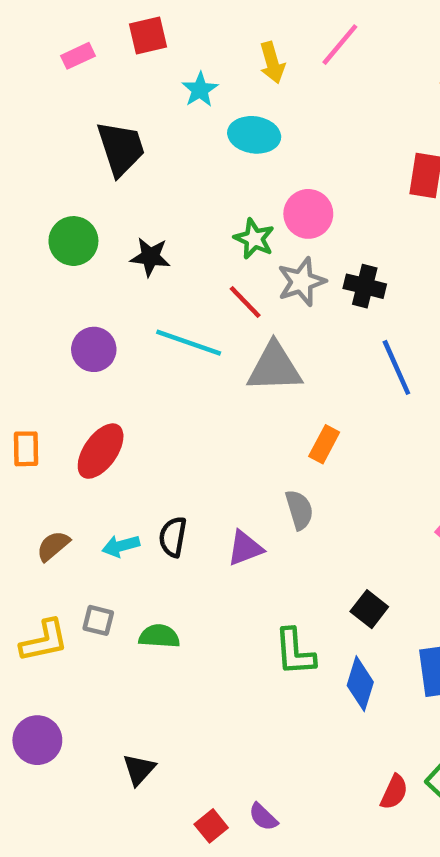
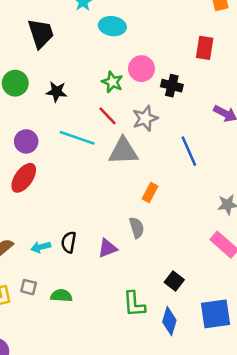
gray star: (302, 282) -> (145, 118), moved
black cross: (365, 286) -> (172, 86), moved
red ellipse: (101, 451) -> (24, 178), moved

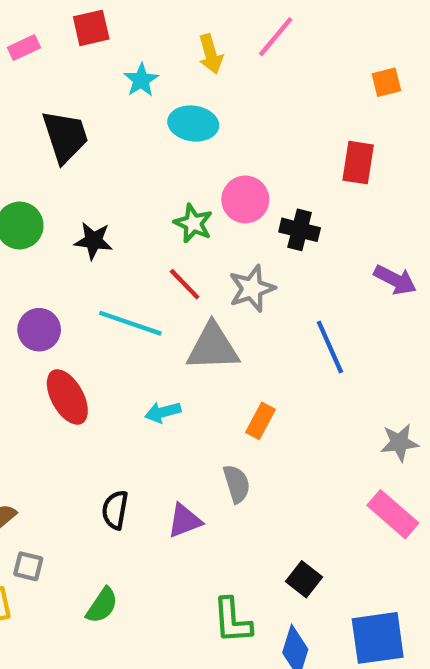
red ellipse: (24, 178) -> (67, 397), moved, turned -64
cyan arrow: (41, 247) -> (163, 412), moved
gray square: (29, 287) -> (28, 566), moved
green semicircle: (61, 296) -> (102, 605), turned 120

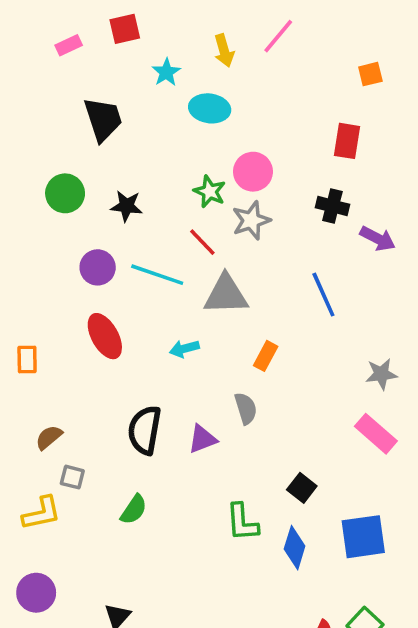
black cross: (300, 230) -> (332, 206), moved
gray star: (252, 288) -> (251, 220), moved
purple circle: (39, 330) -> (98, 267), moved
black semicircle: (115, 510) -> (145, 430), size x1.5

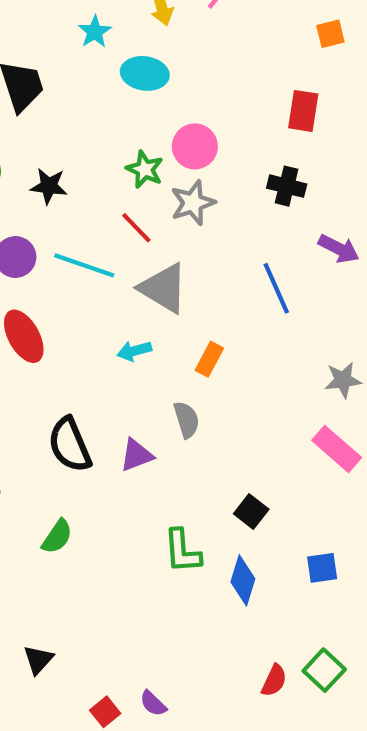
purple arrow: (378, 239) -> (339, 249), moved
gray triangle: (226, 295) -> (164, 288), turned 33
cyan arrow: (184, 349) -> (134, 351), moved
black semicircle: (145, 430) -> (70, 445), turned -33
blue square: (363, 537) -> (322, 568), size x0.6

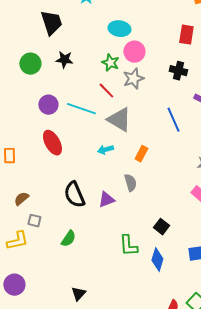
cyan ellipse: (145, 73) -> (119, 29), moved
black star: (49, 186) -> (64, 60), moved
black triangle: (38, 660) -> (78, 294), moved

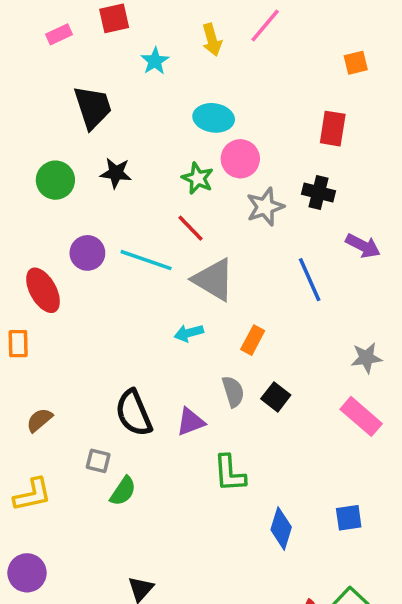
gray star: (133, 79) -> (265, 207), moved
red ellipse: (52, 143) -> (43, 290), moved
gray square: (34, 221) -> (98, 461), moved
black square: (161, 227) -> (276, 397), moved
green L-shape: (128, 246) -> (230, 473), moved

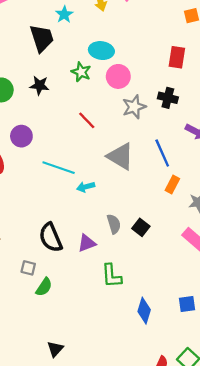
black trapezoid: (93, 107) -> (42, 38), moved
green star: (198, 178) -> (81, 72), moved
cyan line: (146, 260) -> (59, 168), moved
gray triangle: (214, 280) -> (121, 156), moved
orange rectangle: (253, 340) -> (172, 185), moved

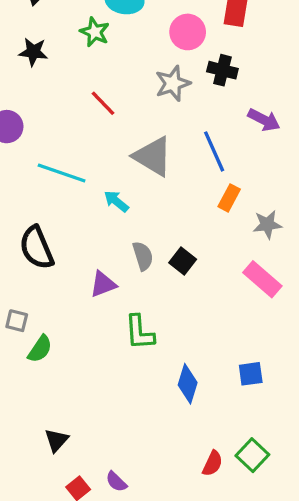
pink circle: (118, 76) -> (188, 32), moved
cyan arrow: (86, 187) -> (116, 201), moved, turned 54
black semicircle: (51, 237) -> (37, 248), moved

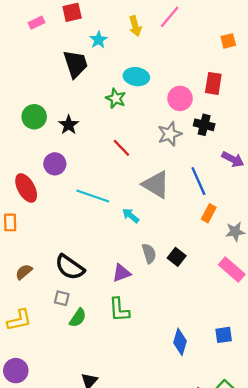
black star: (33, 52) -> (69, 125), moved, turned 30
black semicircle: (37, 248) -> (70, 267), moved, turned -32
green L-shape: (140, 332) -> (119, 310), moved

